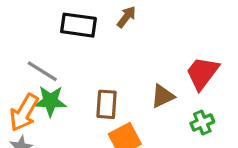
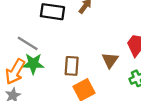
brown triangle: (163, 96) -> (110, 60), turned -30

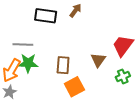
gray line: (28, 43) -> (23, 45), turned -30

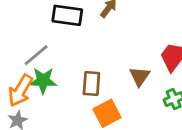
gray line: (23, 45) -> (36, 55), turned -42

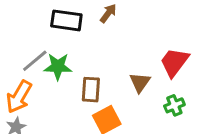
green star: (43, 81) -> (58, 67), moved

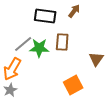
brown rectangle: (91, 90) -> (62, 42), moved

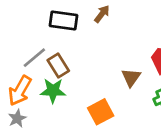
brown rectangle: (62, 42) -> (58, 65), moved, turned -36
green star: (39, 48) -> (53, 91), moved

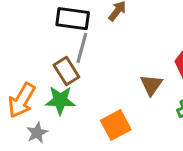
gray line: (34, 58) -> (82, 48), moved, turned -35
gray star: (17, 118) -> (37, 133), moved

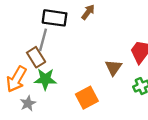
gray line: (82, 48) -> (43, 40), moved
brown rectangle: (66, 71) -> (36, 57), moved

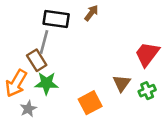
brown triangle: (113, 68) -> (122, 83), moved

